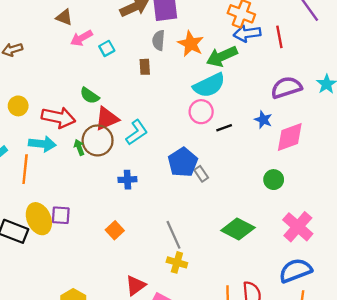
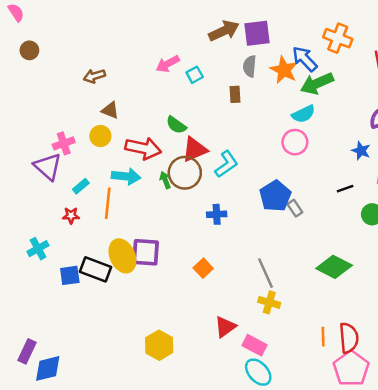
brown triangle: (64, 17) -> (110, 110), moved
blue arrow: (247, 33) -> (305, 59), moved, turned 55
cyan semicircle: (209, 85) -> (303, 114), size x0.7
black line: (224, 128) -> (345, 189), moved
purple square: (61, 215) -> (146, 252), size x1.4

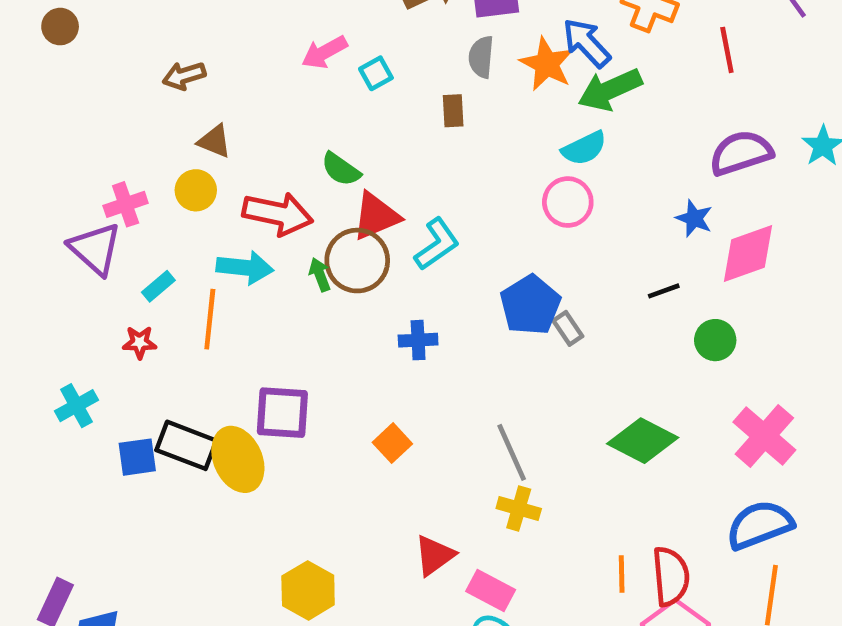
yellow ellipse: (122, 256) -> (238, 459), moved

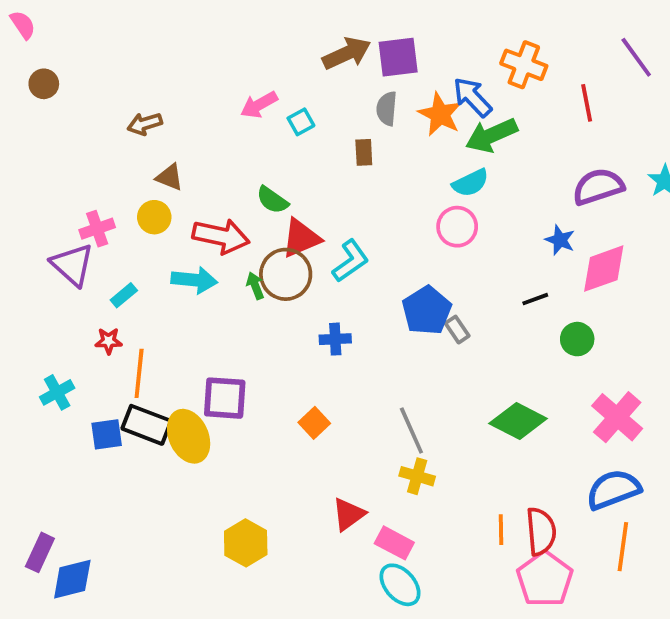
orange line: (210, 319) -> (139, 373), moved

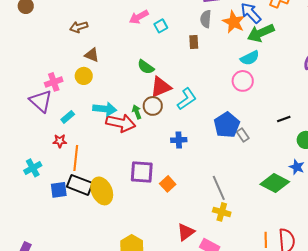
red arrow: (221, 236) -> (121, 123), moved
blue star: (560, 240) -> (297, 167), moved
brown circle: (286, 274) -> (153, 106), size x0.7
purple square: (225, 398) -> (142, 172), moved

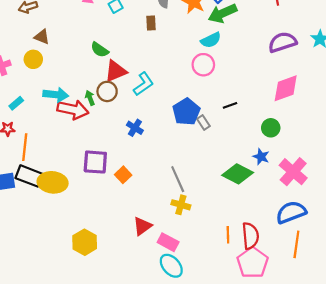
black line: (284, 119) -> (230, 105), moved
blue cross: (179, 140) -> (135, 128), turned 35
yellow ellipse: (102, 191) -> (53, 182), turned -60

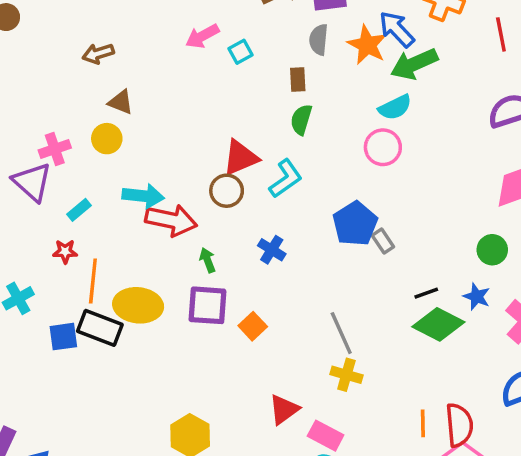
green semicircle: (100, 50) -> (301, 120), moved, turned 72
green arrow: (90, 98) -> (207, 260), moved
black line: (230, 105) -> (426, 293), moved
yellow ellipse: (53, 182) -> (138, 305), moved

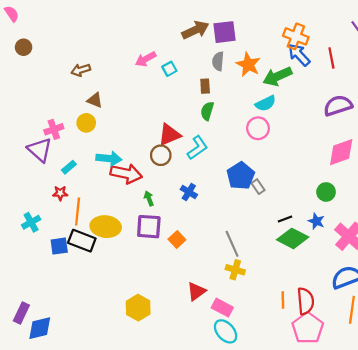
blue arrow: (397, 29) -> (299, 55), moved

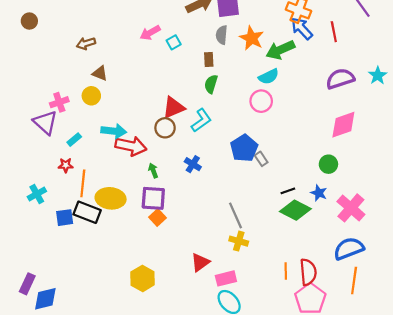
orange square: (177, 240) -> (158, 218), moved
pink rectangle: (222, 308) -> (226, 278), turned -42

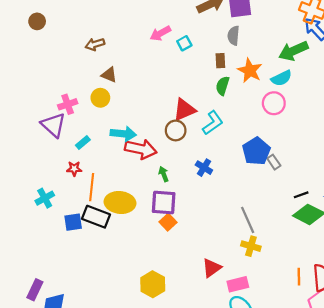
orange star: (252, 38) -> (250, 70), moved

